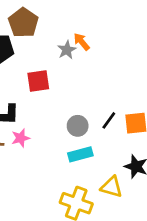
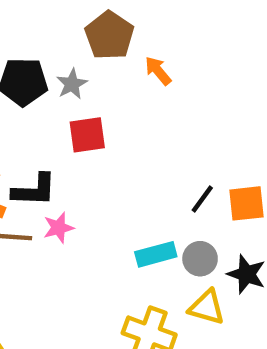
brown pentagon: (23, 23) -> (109, 35), moved
gray star: (67, 50) -> (72, 84), moved
gray circle: (78, 126) -> (200, 259), moved

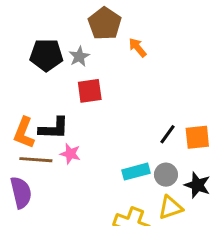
pink star: (59, 228) -> (70, 154), turned 30
yellow triangle: (207, 307) -> (170, 207), turned -35

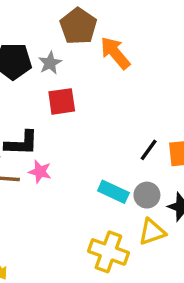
orange arrow: (138, 48) -> (115, 53), size x1.5
cyan rectangle: (136, 172) -> (113, 192), turned 40

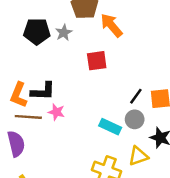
red square: (62, 101) -> (97, 61), moved
gray circle: (147, 195) -> (135, 119), moved

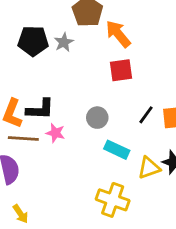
red square: (97, 61) -> (121, 70), moved
gray circle: (135, 119) -> (97, 118), moved
yellow triangle: (138, 156) -> (149, 168), moved

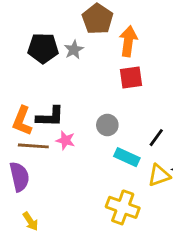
orange arrow: (118, 34) -> (128, 41), turned 48
black line: (146, 115) -> (156, 138), moved

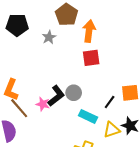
black pentagon: (43, 48) -> (17, 25), moved
black L-shape: (50, 117) -> (56, 96), moved, turned -40
brown line: (33, 146) -> (19, 108), turned 45

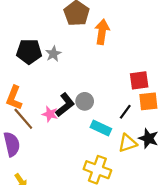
black pentagon: (17, 25) -> (29, 51), moved
gray star: (49, 37) -> (53, 54), moved
red square: (91, 58) -> (139, 80), moved

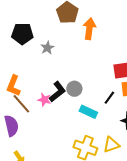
black pentagon: (29, 51) -> (22, 34), moved
yellow triangle: (128, 143) -> (111, 145), moved

